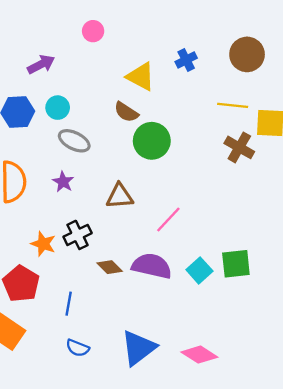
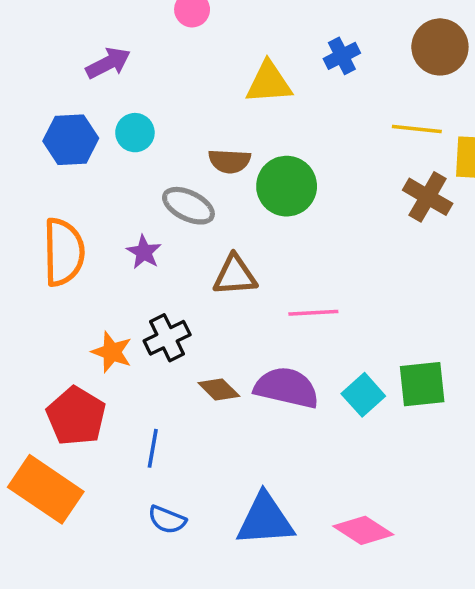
yellow triangle: (141, 77) -> (269, 83), turned -32
brown semicircle: (126, 112) -> (230, 161), moved, turned -30
gray ellipse: (74, 141) -> (188, 206), moved
pink line: (168, 219) -> (313, 313), turned 44
blue triangle: (138, 348) -> (265, 520), turned 33

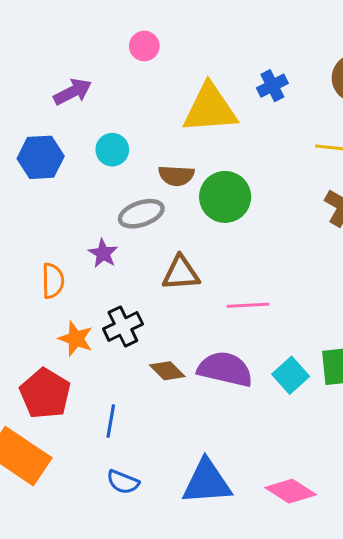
yellow triangle: (269, 83) -> (210, 108), size x1.4
cyan circle: (135, 133) -> (112, 150), moved
gray ellipse: (188, 206) -> (141, 214), turned -45
orange semicircle: (64, 252) -> (53, 281), moved, size x0.6

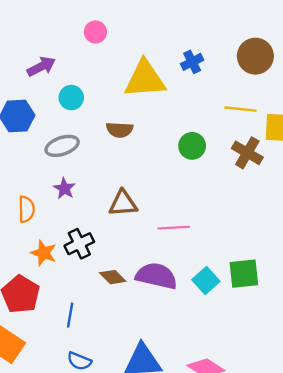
cyan circle: (112, 150) -> (71, 98), moved
green circle: (225, 197) -> (192, 146), moved, size x0.7
gray ellipse: (141, 214) -> (62, 146), moved

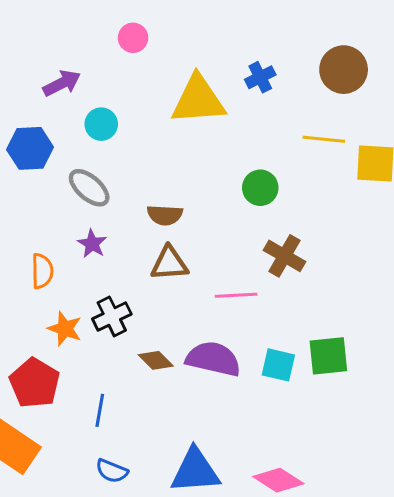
brown semicircle: (120, 130) -> (165, 215), moved
gray ellipse: (62, 146) -> (89, 188), turned 60
brown cross: (247, 153) -> (284, 256), moved
cyan square: (206, 281) -> (278, 365), turned -35

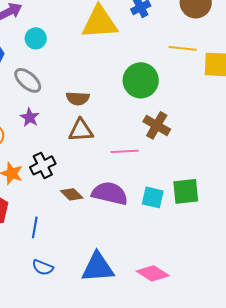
green circle: (260, 188) -> (141, 80), size x1.5

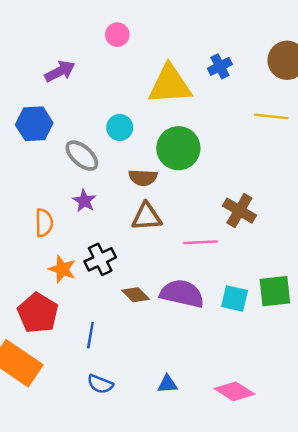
cyan circle: (36, 38) -> (120, 127), moved
green circle: (141, 80) -> (178, 148), moved
blue triangle: (98, 267) -> (167, 384), size x0.5

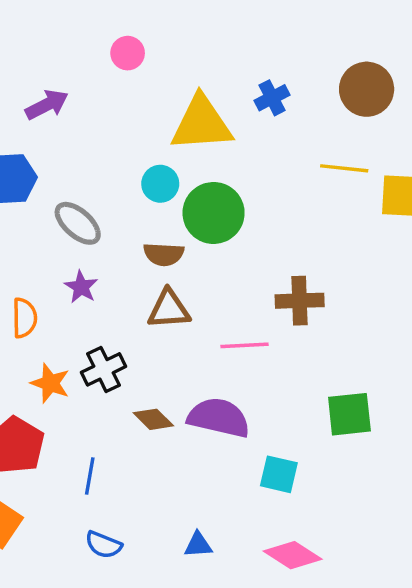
cyan circle: (120, 127) -> (160, 184), moved
brown cross: (239, 211) -> (300, 301), turned -32
cyan square: (235, 298) -> (279, 474), moved

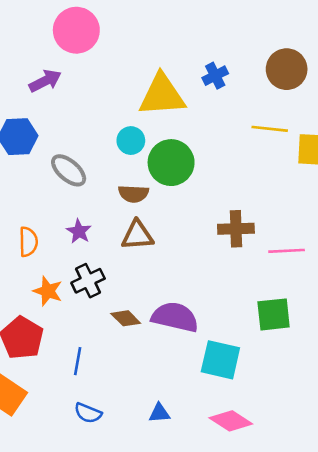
pink circle: (128, 53) -> (76, 30), moved, size x1.8
purple star: (81, 287) -> (79, 231), moved
pink line: (244, 345) -> (287, 251), moved
cyan square: (279, 474) -> (220, 360), size x1.4

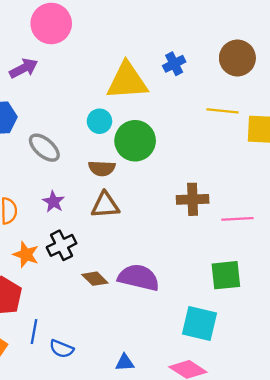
cyan square: (220, 360) -> (199, 323), moved
blue line: (78, 361) -> (34, 332), moved
blue semicircle: (88, 413) -> (62, 349), moved

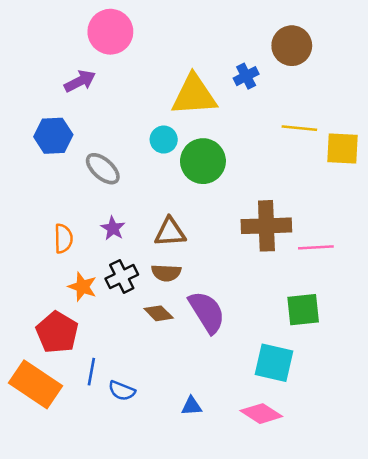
brown circle: (237, 58) -> (292, 46), moved
brown semicircle: (102, 168) -> (166, 273), moved
brown cross: (193, 199) -> (266, 226), size x1.4
purple semicircle: (139, 278) -> (207, 312), turned 45

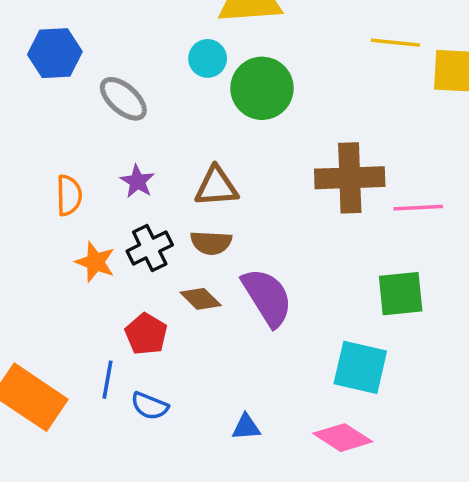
red pentagon: (57, 332) -> (146, 334), moved, size x0.7

